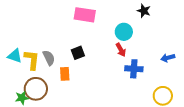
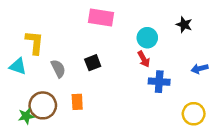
black star: (144, 11) -> (184, 25), moved
yellow L-shape: (32, 60) -> (34, 42), moved
orange rectangle: (65, 74) -> (77, 102), moved

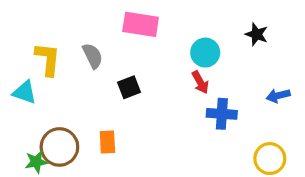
gray semicircle: (58, 69) -> (93, 56), moved

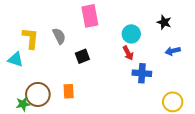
pink rectangle: (141, 24) -> (90, 16), turned 70
blue arrow: (278, 96) -> (173, 51), moved

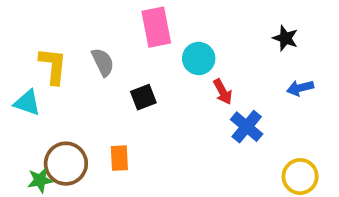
cyan circle: (131, 34) -> (199, 58), moved
blue cross: (142, 73) -> (247, 127), turned 36

